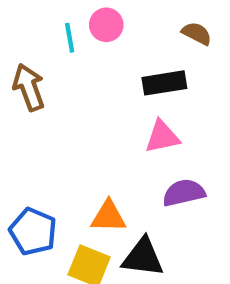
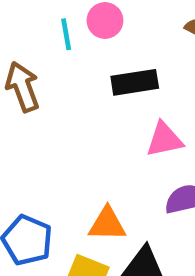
black rectangle: (164, 83) -> (135, 82), moved

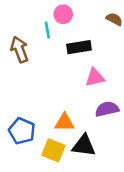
cyan line: (66, 34) -> (47, 30), moved

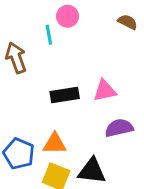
black rectangle: (79, 47) -> (65, 95), moved
orange triangle: (64, 122) -> (55, 144), moved

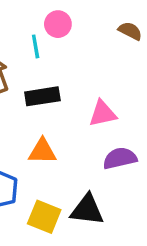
black rectangle: (65, 95) -> (42, 96), moved
orange triangle: (55, 144) -> (42, 151), moved

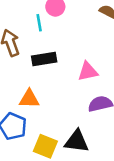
orange triangle: (42, 151) -> (29, 99), moved

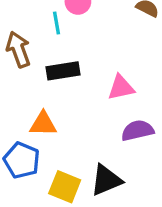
black triangle: (77, 141) -> (106, 180), turned -30

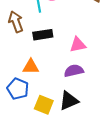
purple semicircle: (137, 130) -> (74, 71), moved

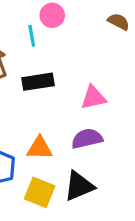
orange triangle: (31, 67) -> (40, 148), moved

